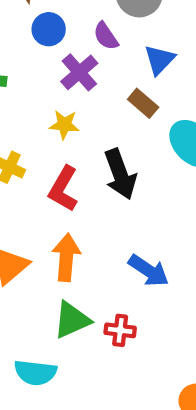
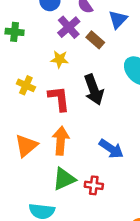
brown rectangle: (143, 103) -> (95, 40), moved
red L-shape: (63, 189) -> (59, 99), turned 144

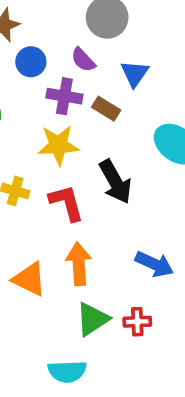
purple cross: (69, 27) -> (64, 96), turned -30
yellow star: (60, 59) -> (58, 145), size x1.5
orange triangle: (26, 146) -> (29, 279), turned -45

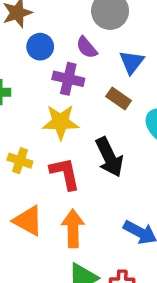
brown rectangle: (106, 109) -> (119, 98), moved
orange triangle: (29, 279) -> (28, 221), moved

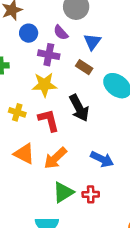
orange arrow: (73, 228) -> (55, 158), turned -130

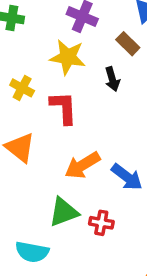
black arrow: (79, 108) -> (112, 79), moved, size x0.6
orange arrow: (55, 158) -> (82, 165), moved

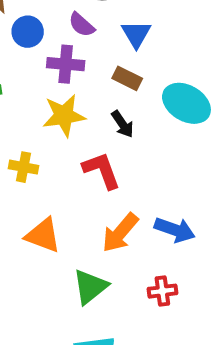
red L-shape: (64, 108) -> (102, 170), moved
green triangle: (64, 212) -> (90, 287), moved

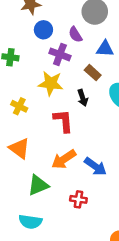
blue triangle: (136, 34) -> (105, 49), turned 48

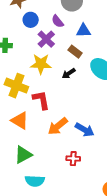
purple cross: (60, 54) -> (46, 39), turned 30
black arrow: (83, 98) -> (69, 73), turned 80
yellow cross: (19, 106) -> (16, 86), size x1.6
red L-shape: (63, 121) -> (41, 100), moved
green triangle: (38, 185) -> (23, 155), moved

